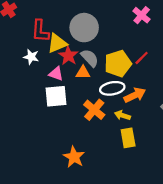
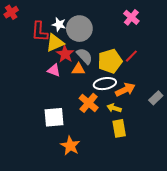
white star: (31, 57) -> (59, 24), moved
white square: (56, 96) -> (54, 117), moved

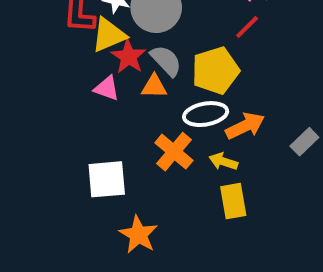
red line: (131, 56) -> (247, 27), moved

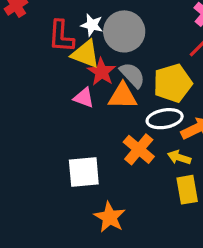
yellow triangle: (109, 35) -> (85, 54), turned 44
orange triangle: (154, 86) -> (123, 96), size x1.4

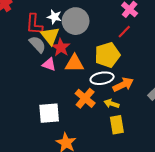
yellow triangle: (85, 54) -> (50, 36), turned 30
gray semicircle: (132, 75) -> (37, 44), moved

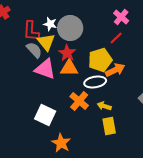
red star: (61, 48) -> (67, 53), moved
pink triangle: (49, 64) -> (45, 69), size x1.6
orange arrow: (123, 85) -> (115, 70), moved
white square: (49, 113) -> (45, 115), turned 30

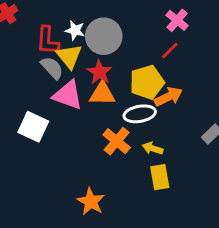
white square: (45, 115) -> (33, 127), moved

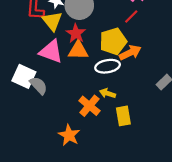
gray semicircle: (52, 68) -> (39, 85), moved
orange cross: (117, 141) -> (89, 106), moved
yellow arrow: (153, 148) -> (108, 93), moved

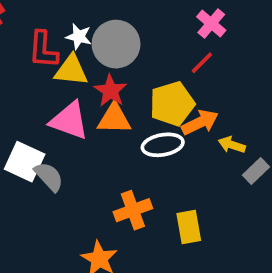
yellow triangle: (52, 21) -> (71, 70), turned -45
yellow arrow: (108, 93) -> (232, 145), moved
orange cross: (89, 106) -> (133, 210), turned 30

